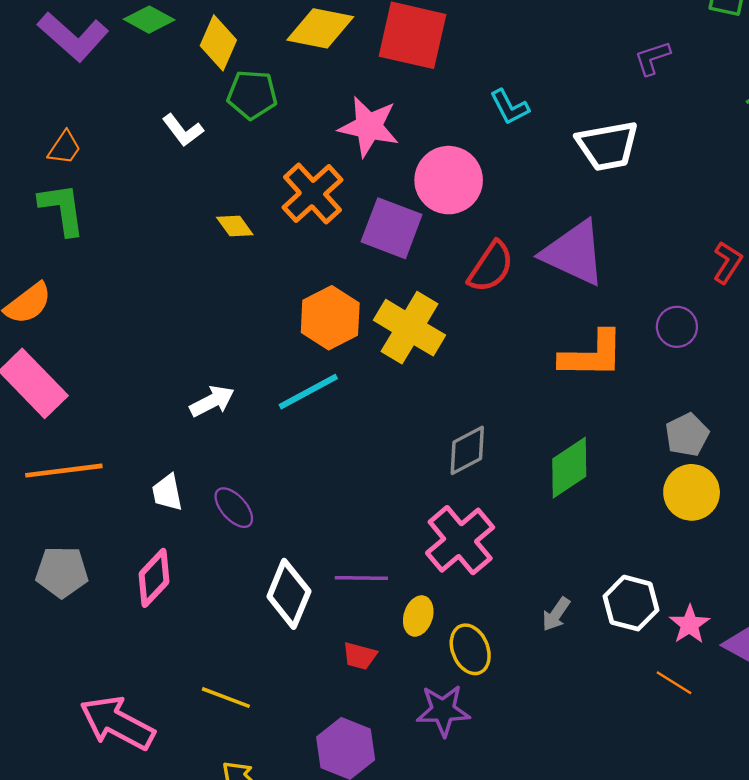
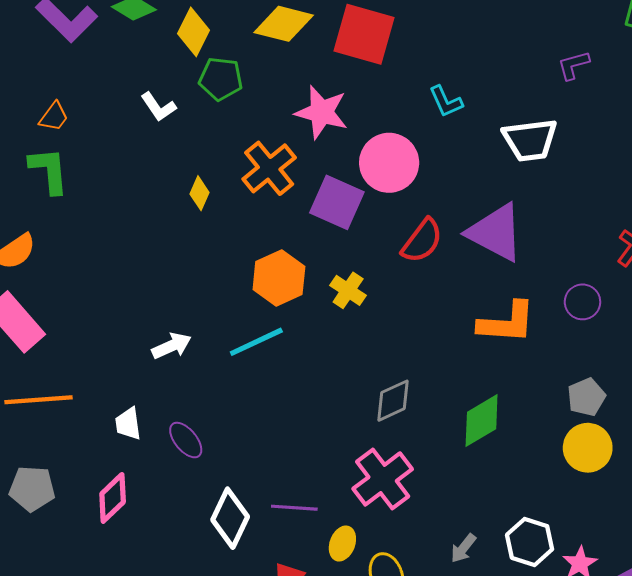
yellow diamond: (235, 226) -> (200, 193), turned 56
yellow cross: (410, 328) -> (348, 290), size x0.6

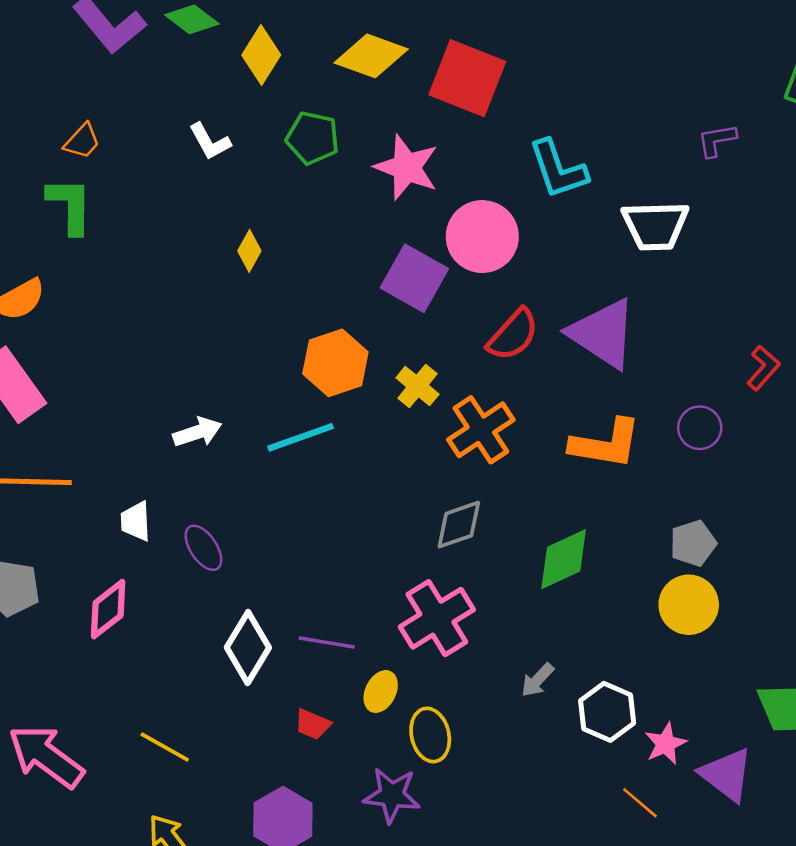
green pentagon: (221, 79) -> (313, 138), moved
cyan L-shape: (446, 102) -> (558, 169), size x1.5
orange cross: (269, 168) -> (481, 430), moved
gray arrow: (463, 548) -> (537, 680), moved

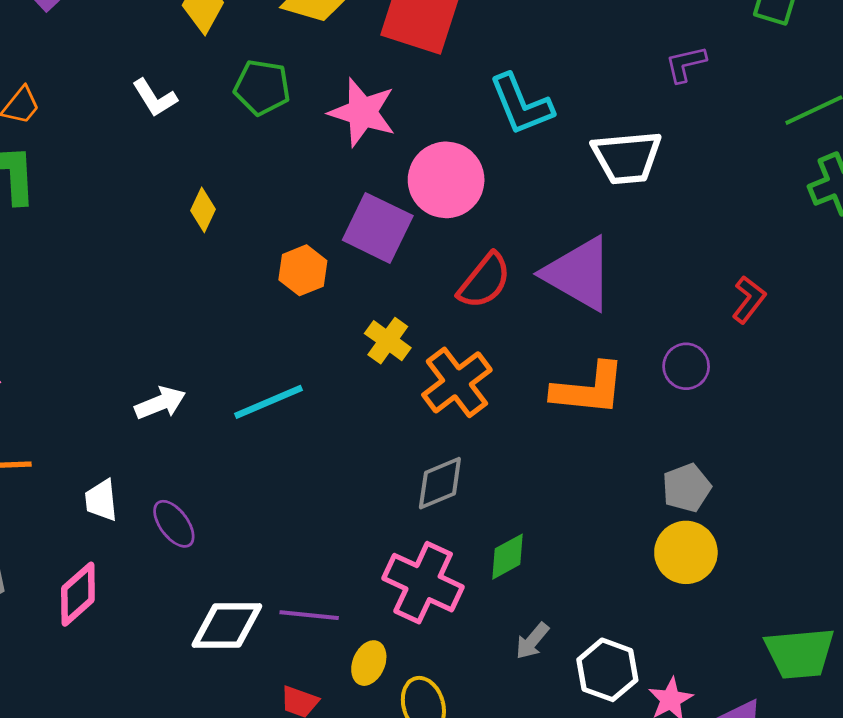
orange hexagon: (335, 363) -> (303, 270), moved, size x0.7
green diamond: (564, 559) -> (508, 557), moved, size x0.7
pink cross: (437, 618) -> (423, 583), turned -30
white diamond: (248, 648) -> (227, 625), turned 62

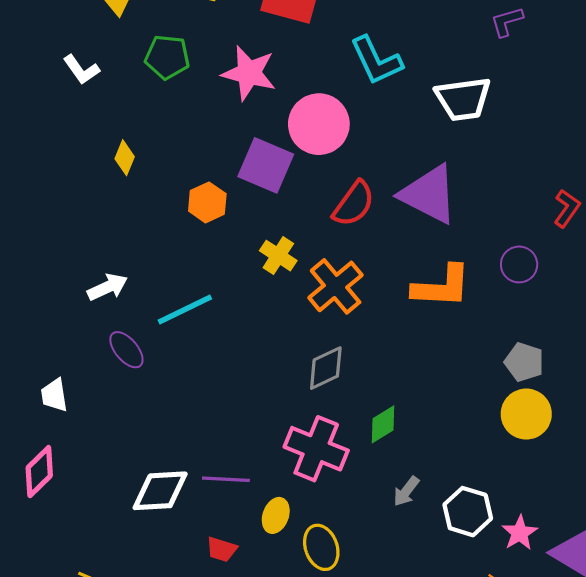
white arrow: (160, 403) -> (107, 287), moved
gray pentagon: (687, 488) -> (524, 362), turned -30
purple ellipse: (174, 524) -> (126, 350), moved

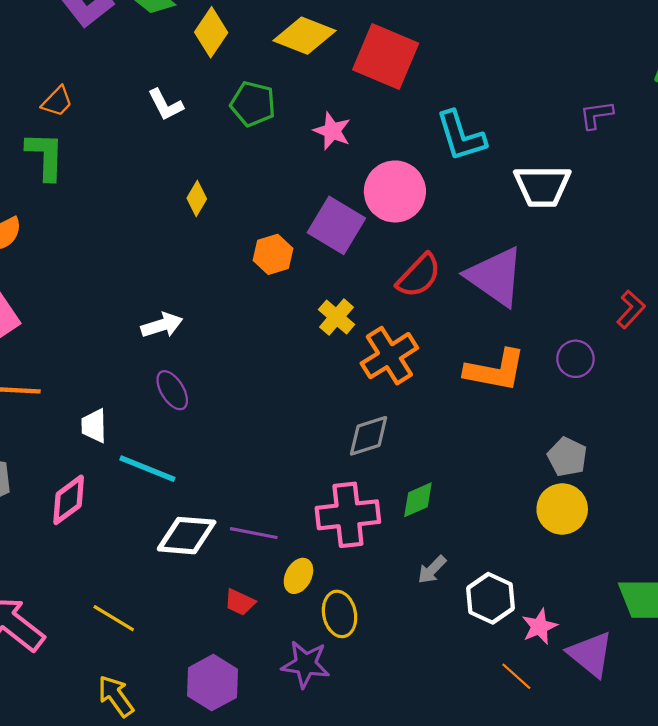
pink star: (249, 73) -> (332, 131), size x0.7
cyan line: (185, 310) -> (147, 469), moved, turned 40
pink cross: (316, 449) -> (348, 515), turned -36

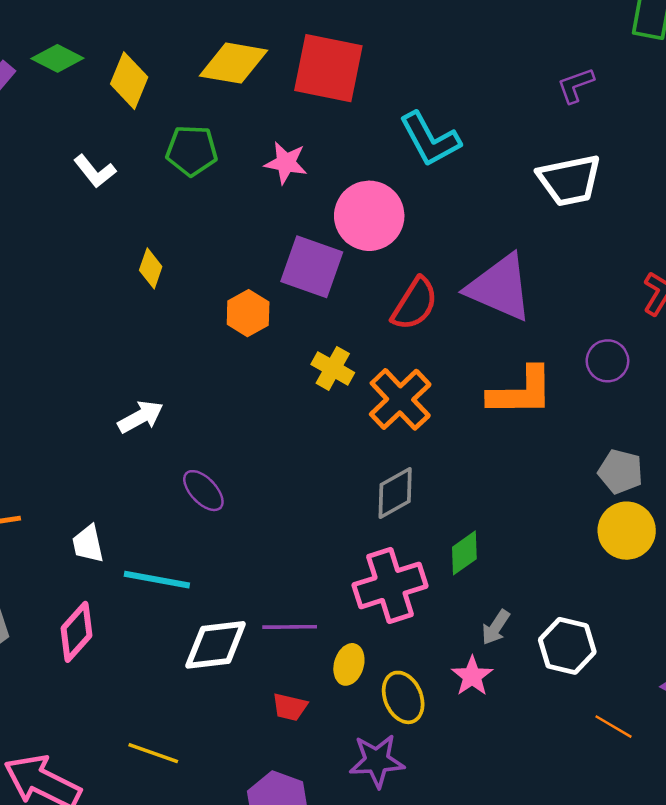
white trapezoid: (542, 186) -> (569, 180), moved
purple ellipse: (172, 390) -> (203, 491), moved
pink star: (539, 627) -> (472, 676), moved

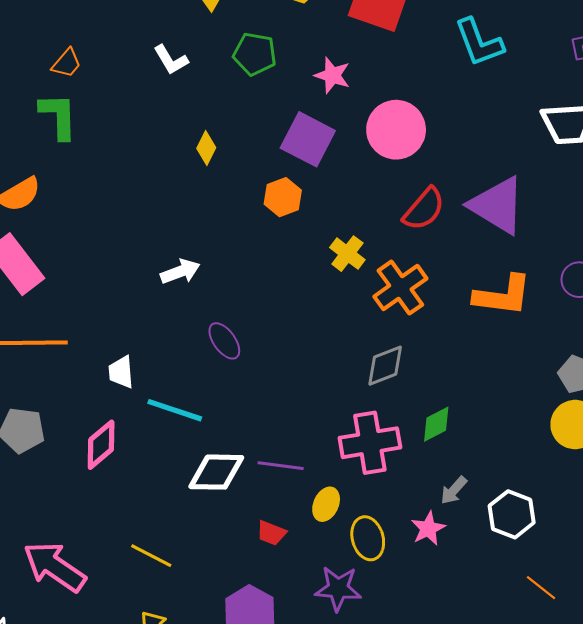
cyan L-shape: (430, 139) -> (479, 42), moved
purple square: (312, 267) -> (308, 139), moved

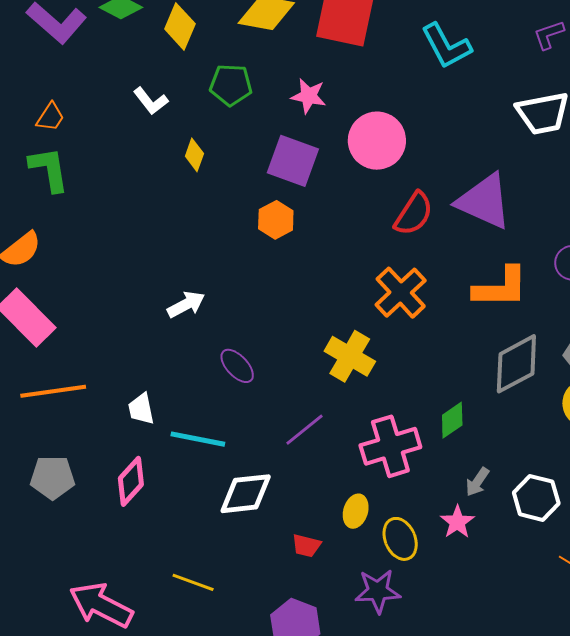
yellow diamond: (206, 148) -> (194, 155), moved
yellow cross: (347, 254) -> (350, 356), moved, size x1.4
gray diamond: (385, 366) -> (516, 364), moved, size x1.4
purple line: (281, 466) -> (304, 430), moved, turned -39

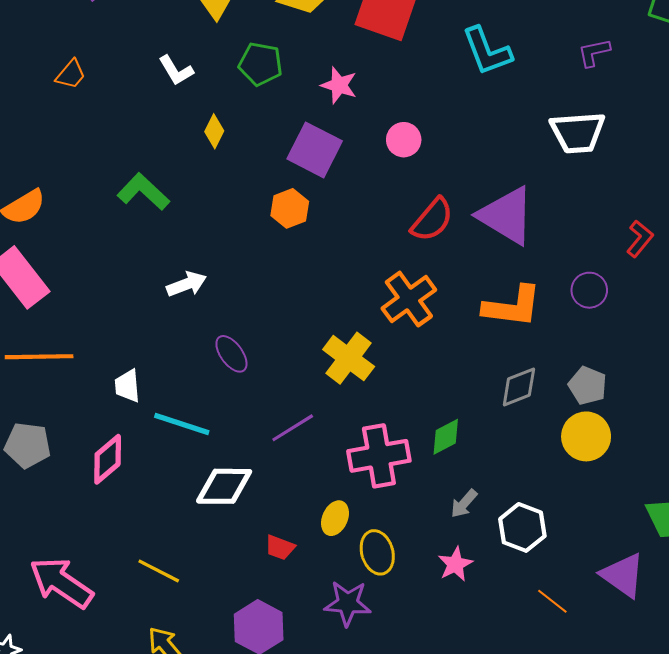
pink circle: (377, 141) -> (404, 140), size x0.6
green L-shape: (49, 169) -> (143, 192), moved, turned -45
gray diamond: (516, 364) -> (519, 387), size x0.7
pink star: (457, 522) -> (455, 564), moved

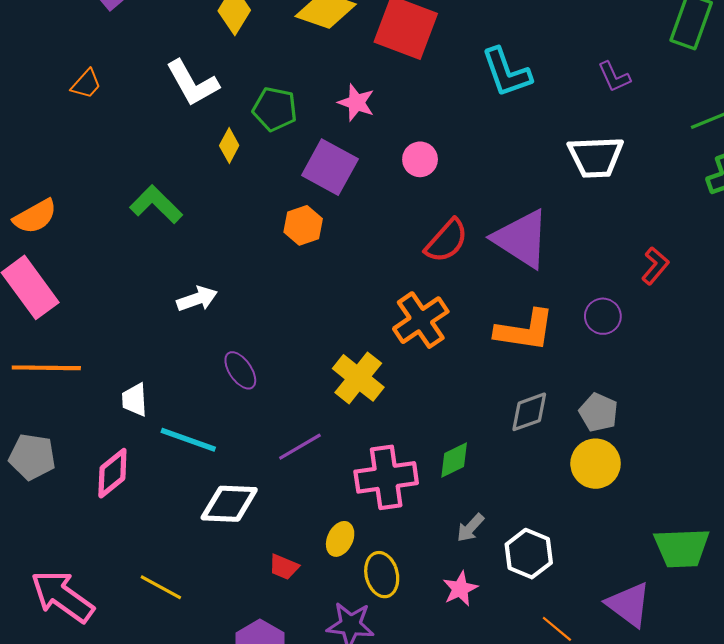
purple L-shape: (594, 53) -> (614, 77), turned -104
green pentagon: (261, 64) -> (275, 109), moved
white L-shape: (176, 70) -> (192, 83), size x1.5

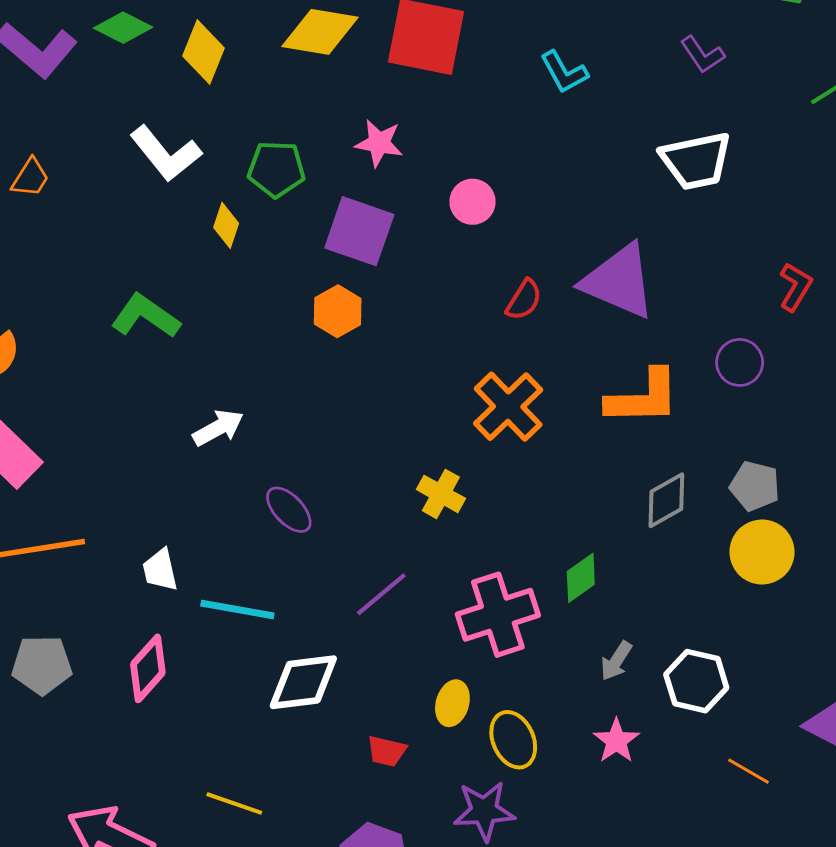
cyan L-shape: (506, 72) -> (564, 72), size x0.7
red semicircle: (447, 241) -> (524, 300), size x0.7
yellow cross: (358, 378) -> (441, 494), size x0.7

